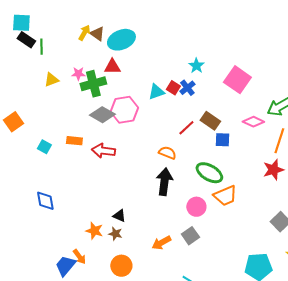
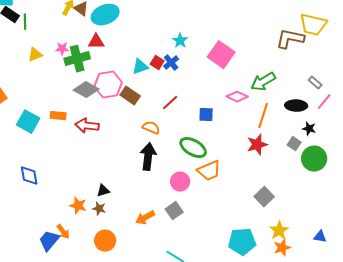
brown rectangle: (210, 121) -> (130, 96), moved
cyan square: (44, 147) -> (28, 122), size x1.6
black triangle: (119, 216) -> (103, 191), turned -40

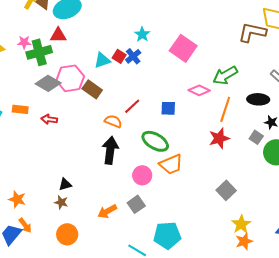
red line: (170, 103) -> (132, 106), moved
red arrow: (87, 126) -> (49, 119), size x0.7
orange star: (78, 206) -> (17, 199), moved
cyan pentagon: (242, 242) -> (167, 235), moved

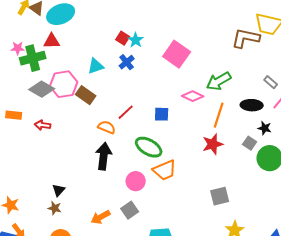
red square: (119, 56) -> (123, 38), moved
black triangle: (65, 184) -> (59, 190), turned -32
gray square: (226, 190) -> (220, 196), turned 30

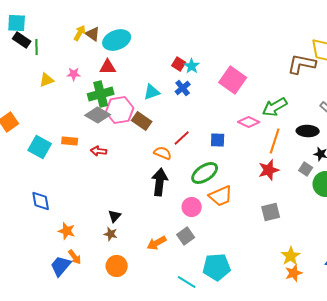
green cross: (33, 58) -> (101, 94), moved
green ellipse: (149, 147) -> (205, 173), turned -64
gray square: (220, 196) -> (271, 212), moved

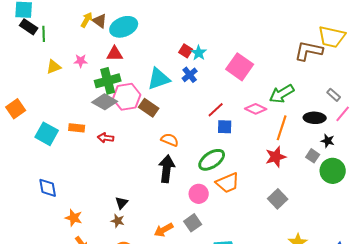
cyan triangle: (152, 92) -> (159, 79), size x1.4
red line: (182, 138) -> (216, 110), moved
gray square: (271, 212) -> (278, 199), turned -30

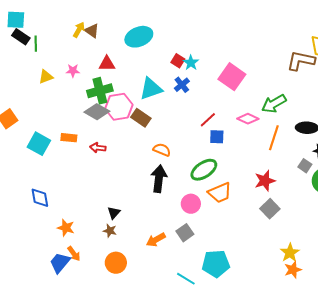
cyan ellipse: (124, 27) -> (139, 37), moved
red star: (276, 157) -> (265, 181), moved

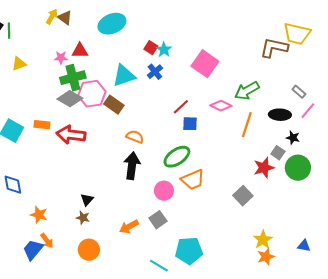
pink star: (73, 71) -> (61, 58), moved
red arrow: (98, 148) -> (71, 135), size x1.8
red star: (265, 181) -> (264, 168), moved

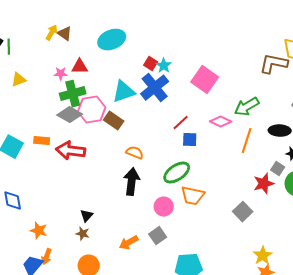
blue cross: (155, 72) -> (155, 88), size x1.8
orange trapezoid: (193, 180) -> (193, 196), turned 35
orange arrow: (47, 241) -> (47, 257), turned 56

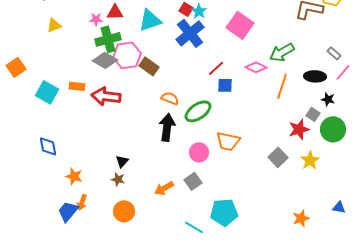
cyan triangle: (124, 92) -> (150, 20), moved
green ellipse: (177, 173) -> (198, 111), moved
yellow star: (263, 256) -> (310, 160), moved

